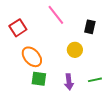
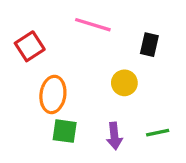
pink line: (56, 15) -> (93, 25), turned -35
orange ellipse: (32, 57) -> (53, 94), turned 50

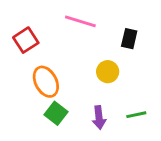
orange ellipse: (53, 94) -> (46, 82), turned -36
green square: (65, 131) -> (56, 113), turned 30

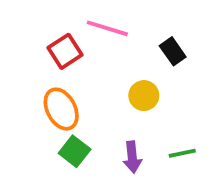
black rectangle: (129, 39) -> (173, 51), turned -48
red square: (26, 40) -> (65, 51), moved

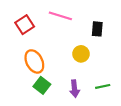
red square: (65, 51) -> (25, 25), moved
black rectangle: (173, 51) -> (97, 29), turned 40

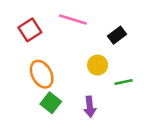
black rectangle: (97, 29) -> (117, 35), turned 48
green line: (103, 86) -> (124, 82), moved

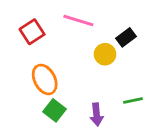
yellow circle: (98, 65) -> (105, 54), moved
green line: (124, 82) -> (133, 100), moved

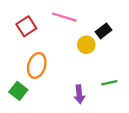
orange ellipse: (45, 79) -> (37, 66), turned 45
green square: (55, 110) -> (18, 91), moved

